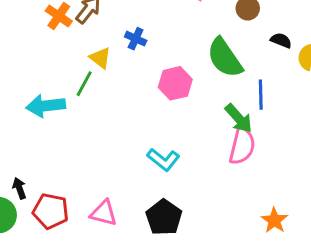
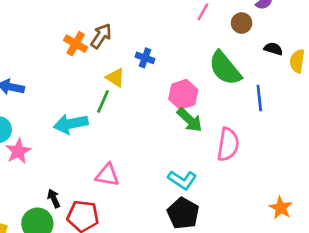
green arrow: (239, 118) -> (190, 120), moved
pink semicircle: (242, 146) -> (228, 144), moved
cyan L-shape: (163, 160) -> (182, 180), moved
pink triangle: (104, 213) -> (107, 175), moved

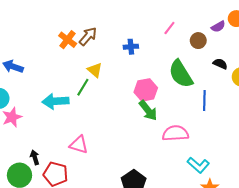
blue cross: (145, 58) -> (131, 47), moved, turned -32
pink semicircle: (228, 144) -> (175, 133), turned -110
cyan L-shape: (182, 180) -> (198, 165), moved

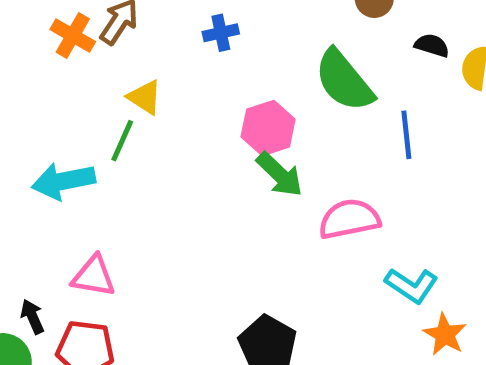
pink triangle: (79, 145) -> (94, 276), moved

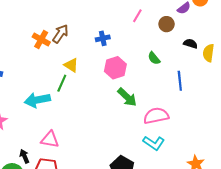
green semicircle: (344, 81) -> (154, 58), size x0.5
pink hexagon: (268, 128) -> (115, 68), moved
cyan L-shape: (412, 285) -> (154, 143), moved

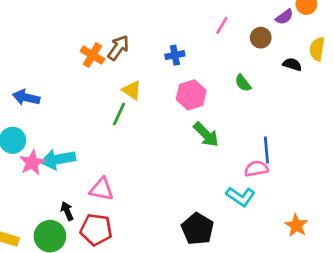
yellow semicircle: (208, 53) -> (317, 49), moved
blue line: (180, 81) -> (266, 150), moved
cyan arrow: (37, 100) -> (58, 159), moved
pink semicircle: (156, 116) -> (256, 169), moved, size x0.7

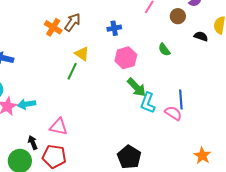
cyan arrow: (58, 159) -> (27, 104), size x0.7
pink semicircle: (256, 169) -> (173, 113), turned 42
cyan L-shape: (241, 197) -> (148, 103), moved, turned 75

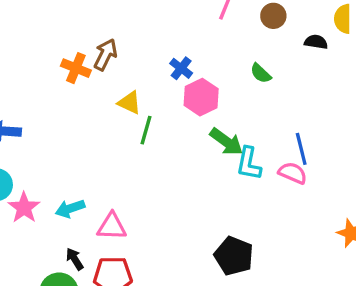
blue cross: (114, 28) -> (181, 68), moved, turned -32
green line: (72, 71) -> (146, 130), moved
cyan arrow: (27, 104) -> (70, 209), moved

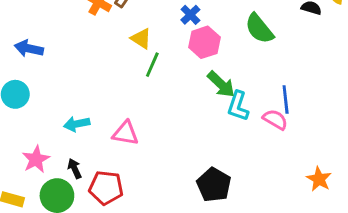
green semicircle: (261, 73) -> (259, 29), size x1.6
pink star: (24, 208) -> (36, 159), moved
pink triangle: (112, 226) -> (125, 133), moved

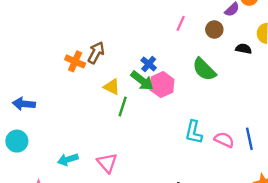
green arrow: (221, 84) -> (142, 81), moved
blue line: (286, 100) -> (249, 139), moved
pink triangle: (125, 133) -> (107, 163), turned 45

